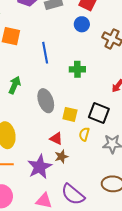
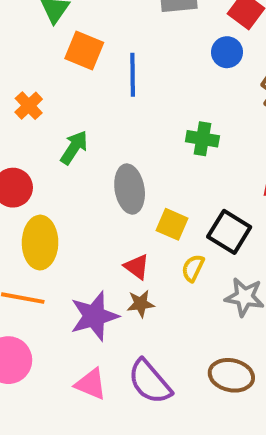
blue line: (45, 53) -> (133, 75), moved

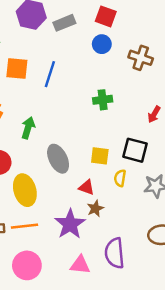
blue line: (133, 75) -> (50, 74), turned 35
gray ellipse: (130, 189) -> (58, 159), moved
purple semicircle: (150, 382) -> (115, 253), turned 52

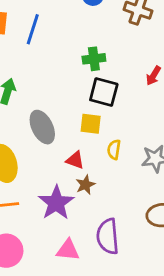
black square: (135, 150) -> (104, 92), moved

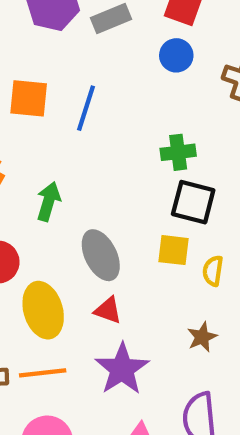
yellow semicircle: (114, 150) -> (213, 271), moved
red triangle: (75, 160) -> (108, 310), moved
brown star: (85, 185) -> (202, 337), moved

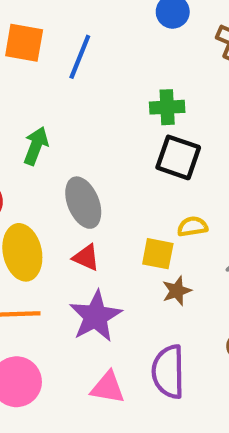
yellow square: (173, 250) -> (158, 254), moved
yellow semicircle: (213, 271) -> (192, 227), turned 68

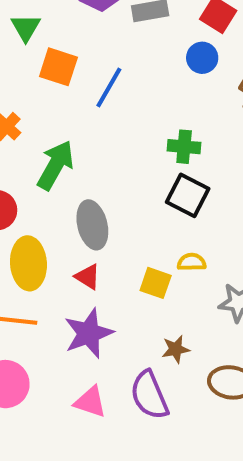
green arrow: (36, 146) -> (56, 165), size x1.4
brown star: (177, 291) -> (176, 349), moved
purple semicircle: (168, 372) -> (149, 395), turned -30

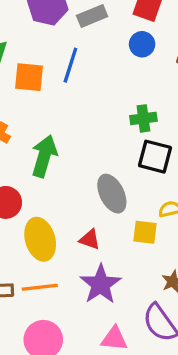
blue line: (109, 88) -> (70, 65), moved
gray ellipse: (92, 225) -> (112, 194), moved

